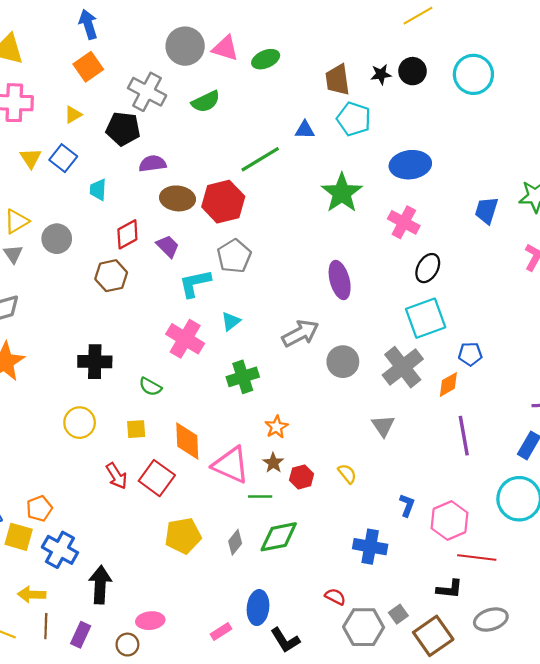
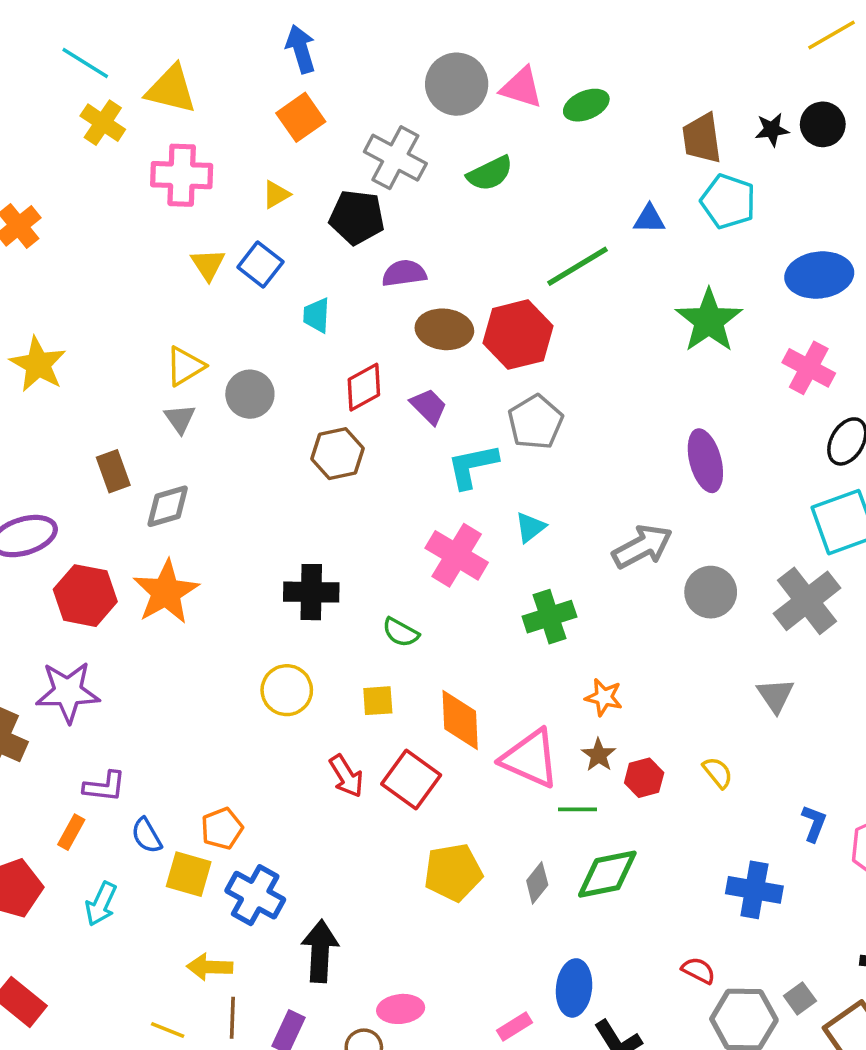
orange star: (276, 427) -> (604, 697), turned -30

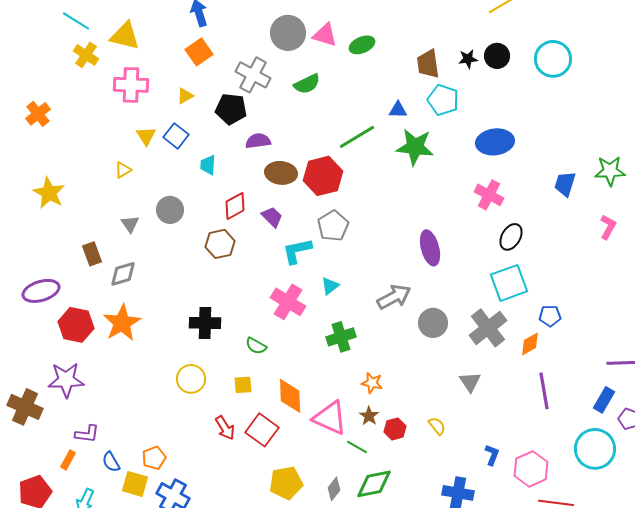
green star: (709, 321) -> (415, 147), moved, turned -30
yellow triangle: (185, 366) -> (123, 170), moved, size x0.7
green line: (578, 809) -> (357, 447), turned 30

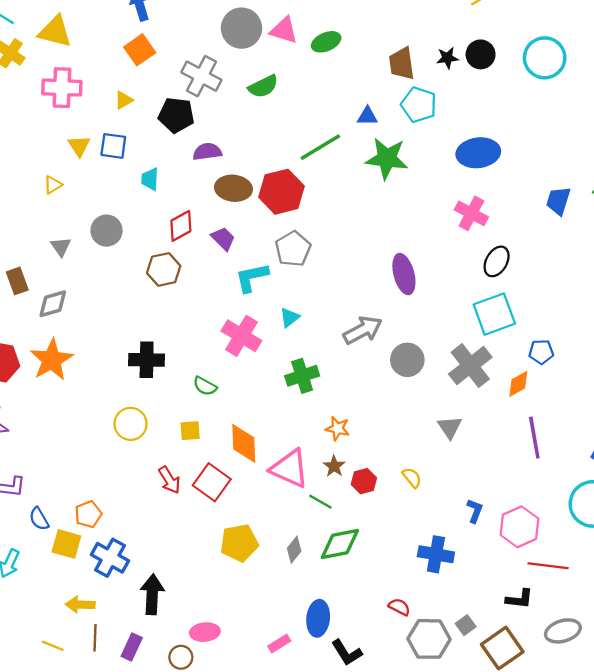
blue square: (176, 136) -> (113, 146), turned -30

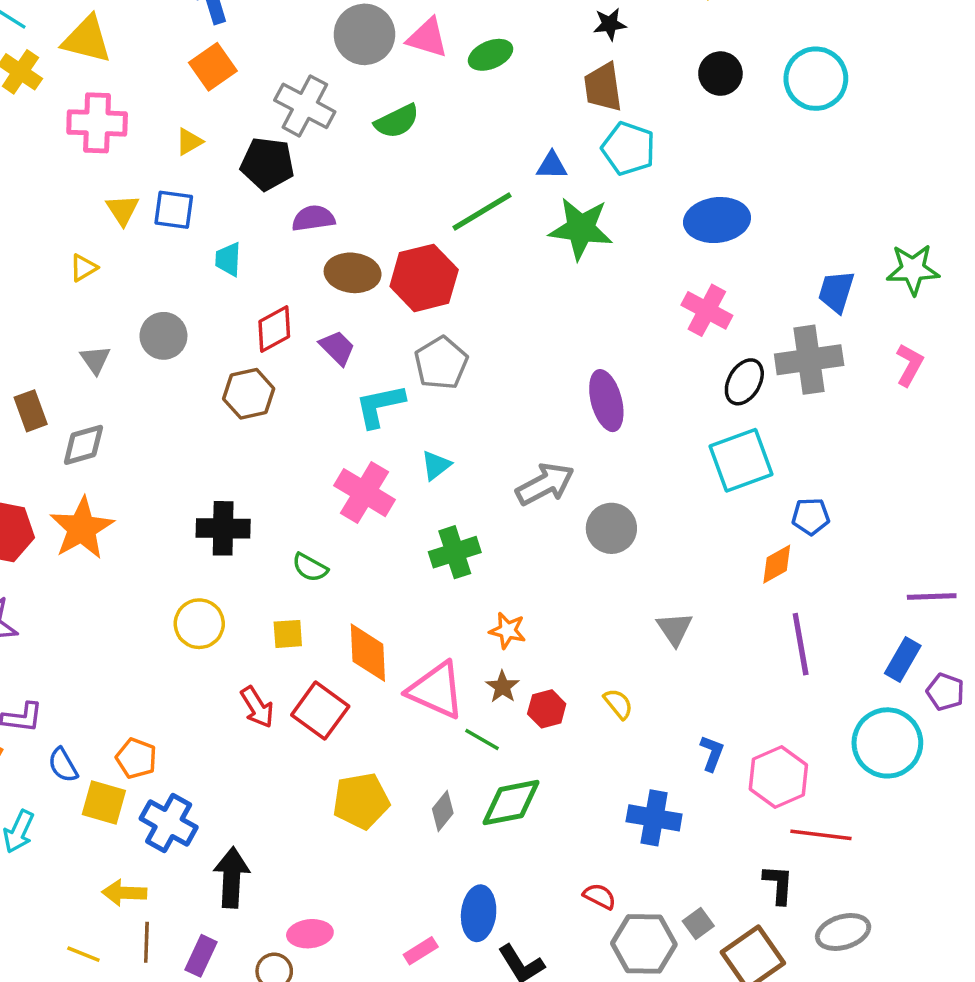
black star: (447, 58) -> (610, 24), moved
gray cross: (470, 366) -> (809, 360), moved, turned 30
orange pentagon: (88, 514) -> (136, 758), turned -30
black L-shape: (519, 599) -> (778, 884), turned -92

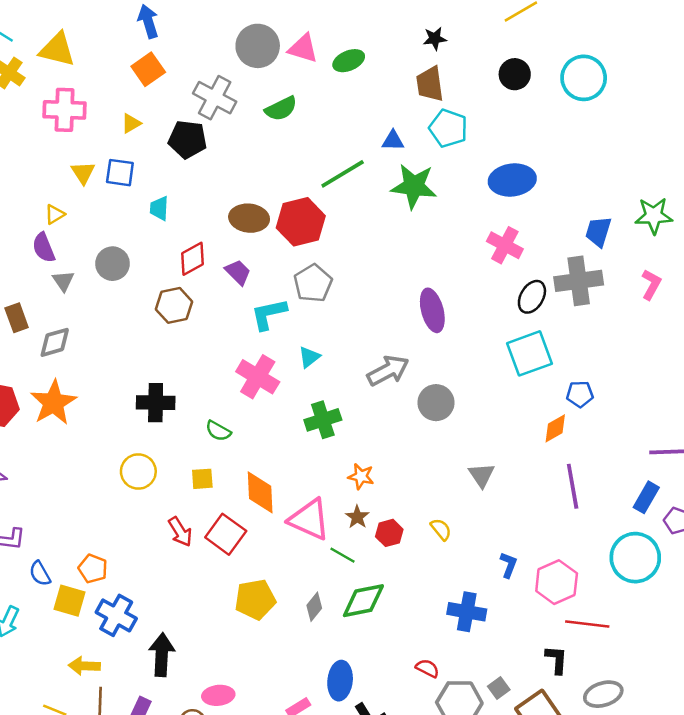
purple semicircle: (313, 218) -> (44, 248), moved, turned -104

